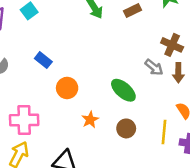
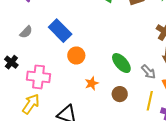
blue rectangle: (43, 60) -> (60, 31), size x1.6
gray arrow: (154, 67) -> (148, 72), moved

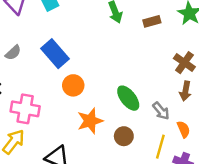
orange star: (92, 83) -> (90, 121), size x1.5

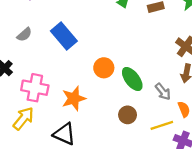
orange circle: (73, 85) -> (104, 68), moved
orange star: (90, 121) -> (74, 98), moved
yellow line: (160, 147) -> (162, 125), turned 55

